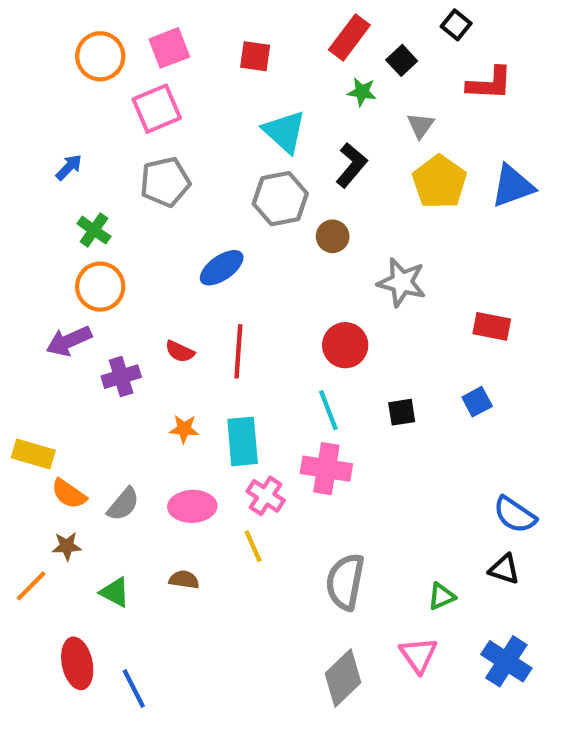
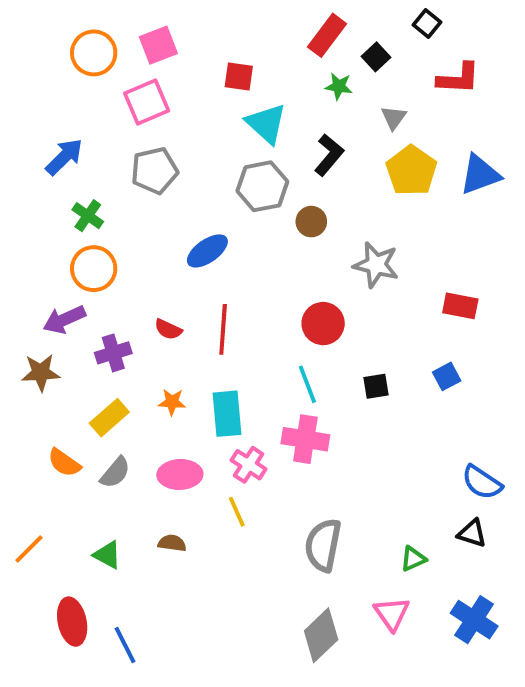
red square: (255, 56) -> (239, 76), moved
blue arrow: (69, 167) -> (64, 157), size x1.5
yellow rectangle: (33, 454) -> (109, 418), moved, turned -57
brown star: (67, 546) -> (41, 373), moved, size x1.4

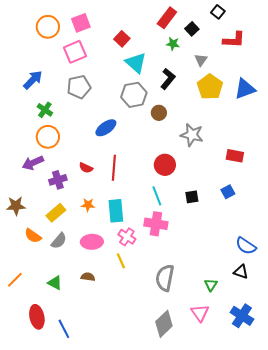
red square: (239, 76) -> (122, 39), turned 35
brown star: (41, 373) -> (16, 206), moved
green triangle: (413, 559) -> (211, 285), turned -32

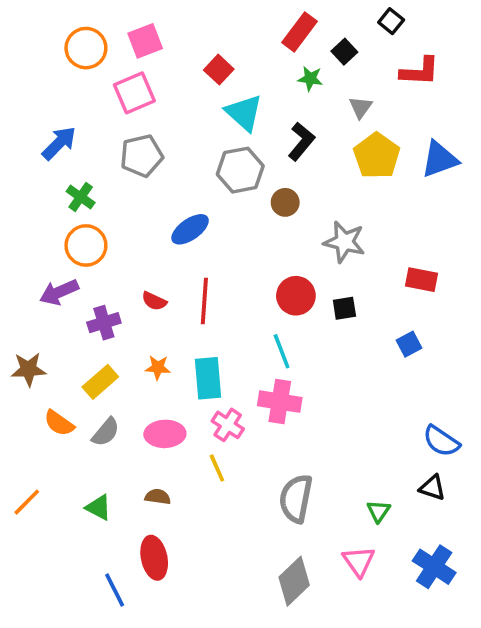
black square: (192, 197) -> (344, 308), moved
red ellipse: (37, 317) -> (154, 558), moved

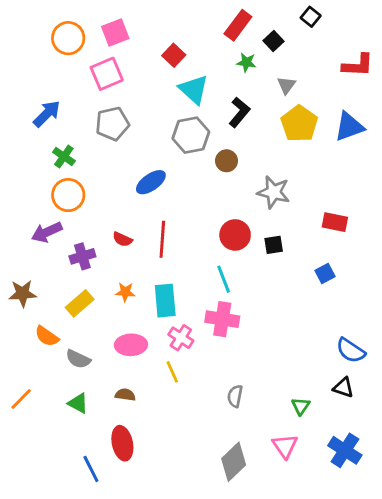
red L-shape: (420, 71) -> (358, 65), moved
gray semicircle: (106, 432) -> (78, 359), moved, turned 75
gray semicircle: (296, 499) -> (235, 396), size x0.6

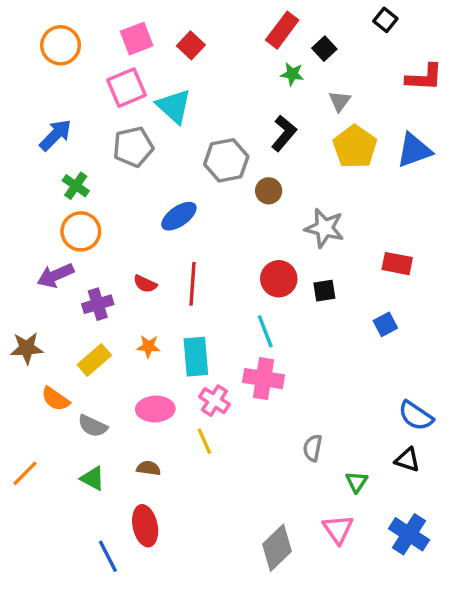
black square: (311, 17) -> (385, 20), moved
orange circle: (68, 38) -> (61, 45), moved
red square: (174, 55) -> (191, 45), moved
cyan triangle: (194, 89) -> (174, 106), moved
gray semicircle: (235, 396) -> (313, 448), moved

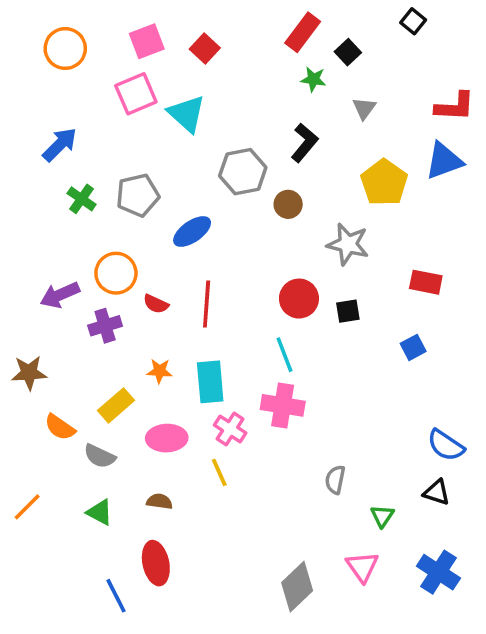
red L-shape: (424, 77) -> (455, 106), moved
gray pentagon: (133, 147) -> (138, 195), moved
yellow pentagon: (355, 147) -> (384, 183), moved
orange circle: (81, 231) -> (116, 273), moved
yellow rectangle: (94, 360) -> (116, 405), moved

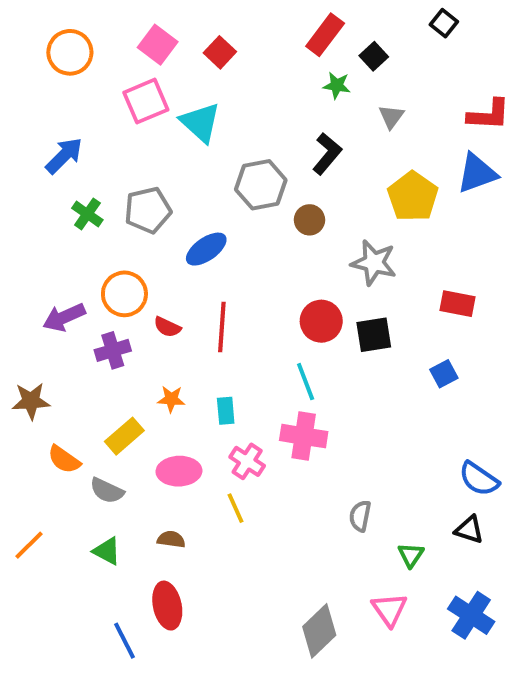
pink square: (147, 41) -> (158, 45), turned -32
black square: (348, 311) -> (374, 335), size x1.4
cyan rectangle: (210, 382) -> (226, 411), size x0.6

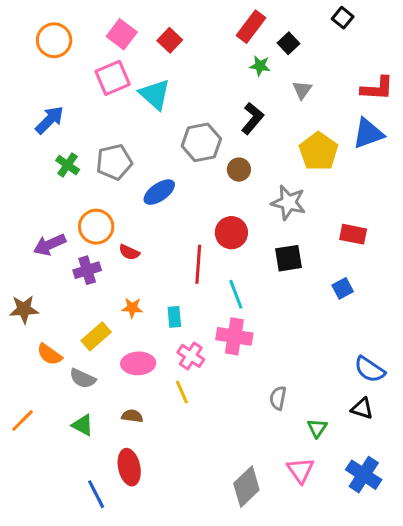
red circle: (321, 321) -> (231, 233), moved
red line: (222, 327) -> (198, 264), moved

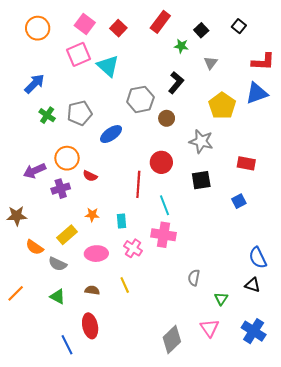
black square: (343, 18) -> (239, 26), moved
red rectangle: (251, 27) -> (160, 22), moved
blue semicircle: (370, 369) -> (258, 258), turned 30
yellow line: (182, 392) -> (125, 285), moved

